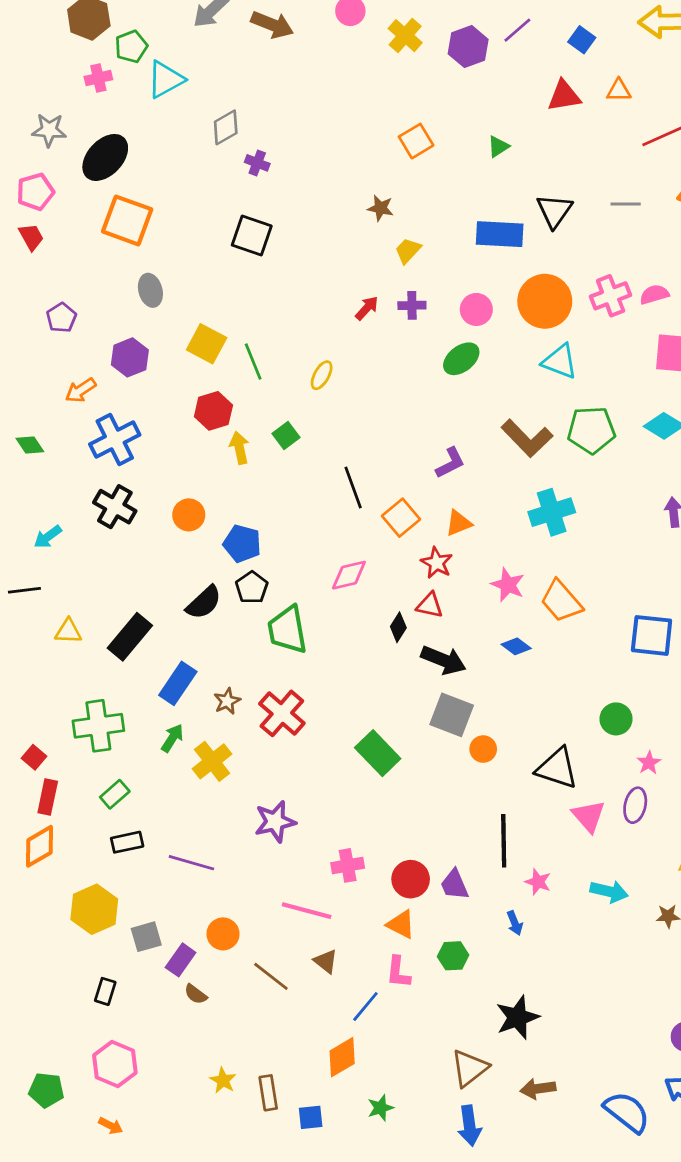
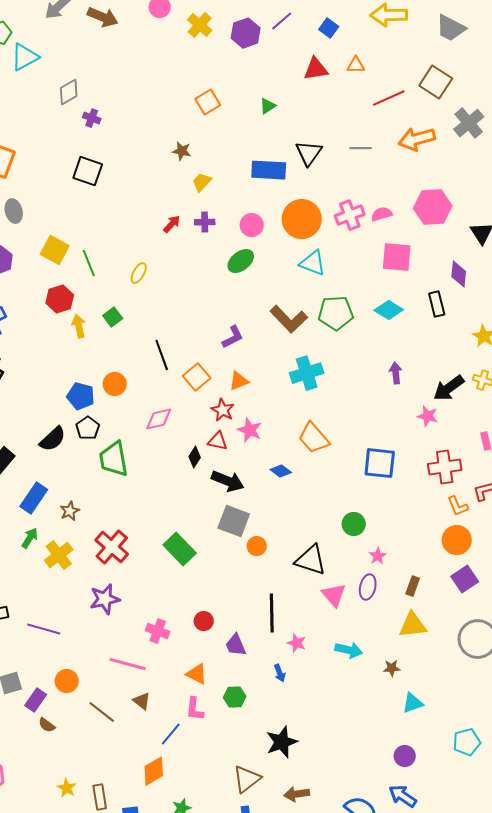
orange circle: (189, 515) -> (115, 384), moved
pink star: (508, 585) -> (250, 430), moved
red cross: (282, 713) -> (112, 547), moved
pink cross: (348, 865) -> (158, 631), turned 30
red circle: (411, 879) -> (204, 621), moved, size x0.7

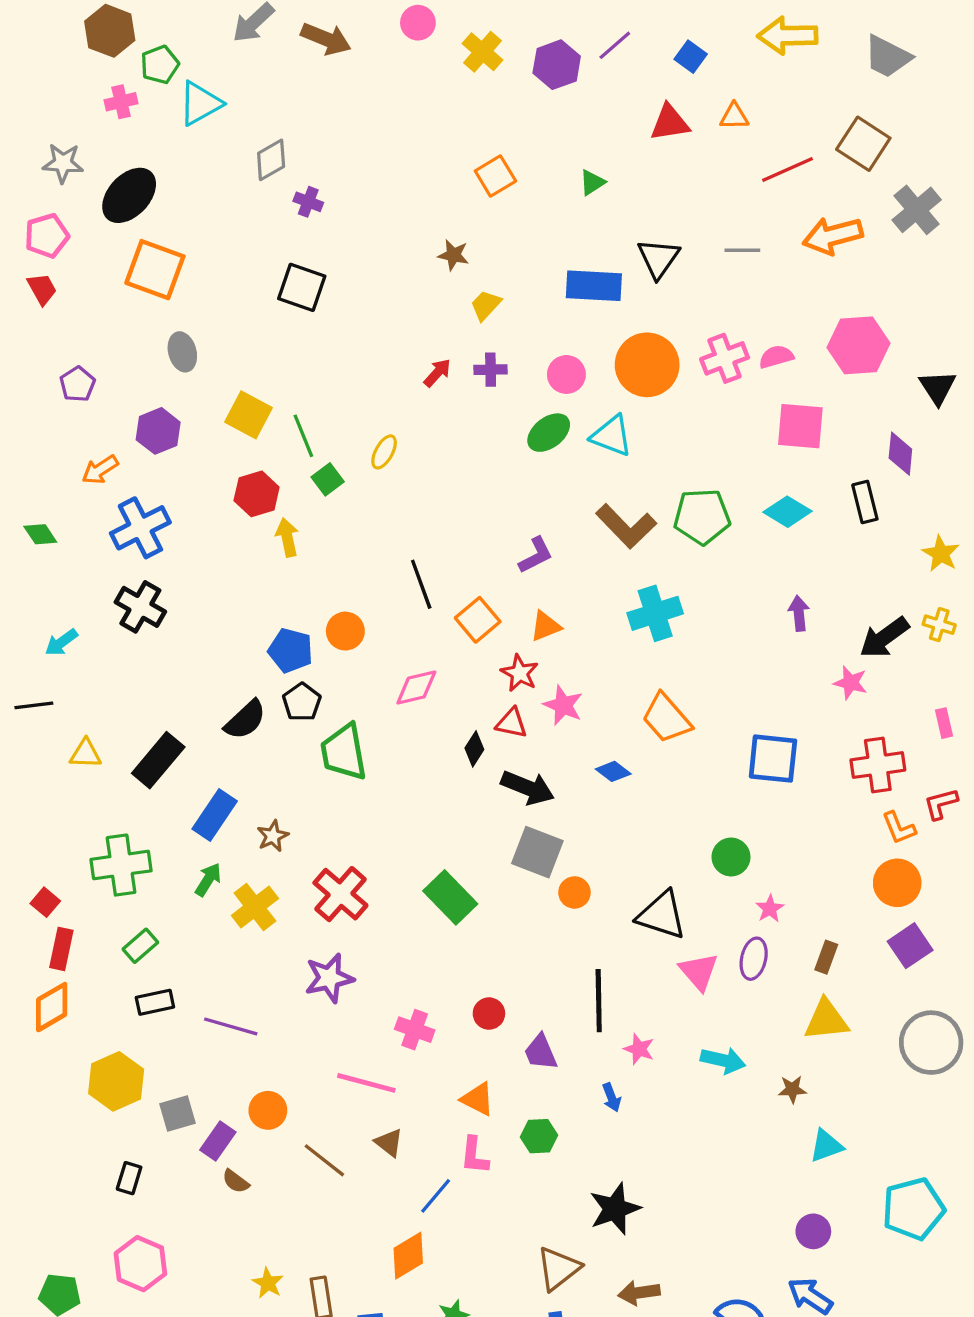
cyan triangle: (313, 263) -> (612, 436), moved
green square: (113, 317) -> (328, 479), moved
cyan pentagon: (467, 742) -> (913, 1209), size x1.4

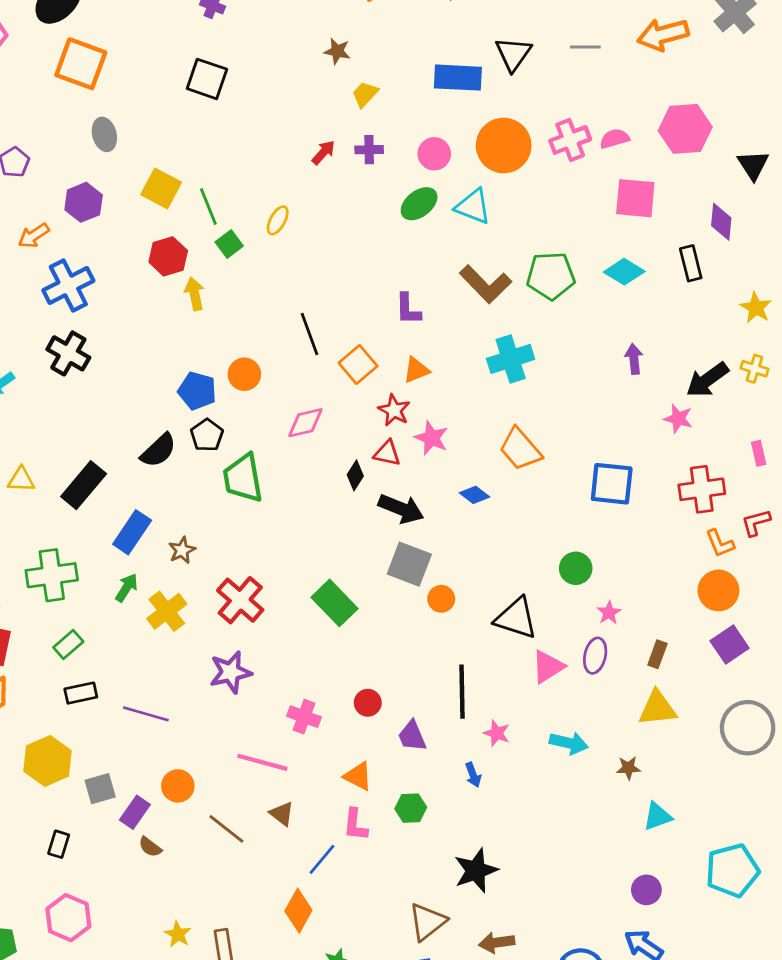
purple L-shape: (536, 555) -> (408, 309), turned 116
pink triangle: (699, 972) -> (548, 667), turned 39
orange diamond: (408, 1256) -> (298, 911), turned -30

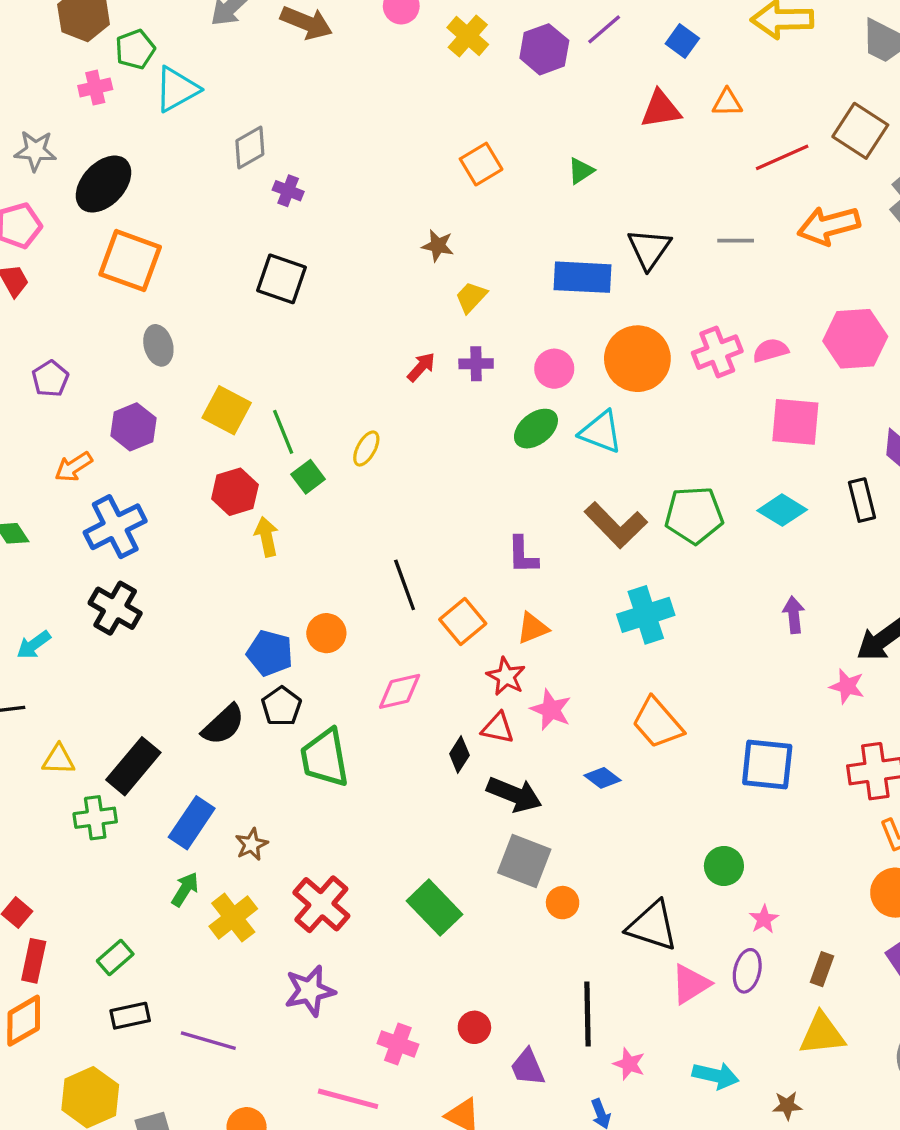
green cross: (52, 575) -> (95, 818), moved, size x0.7

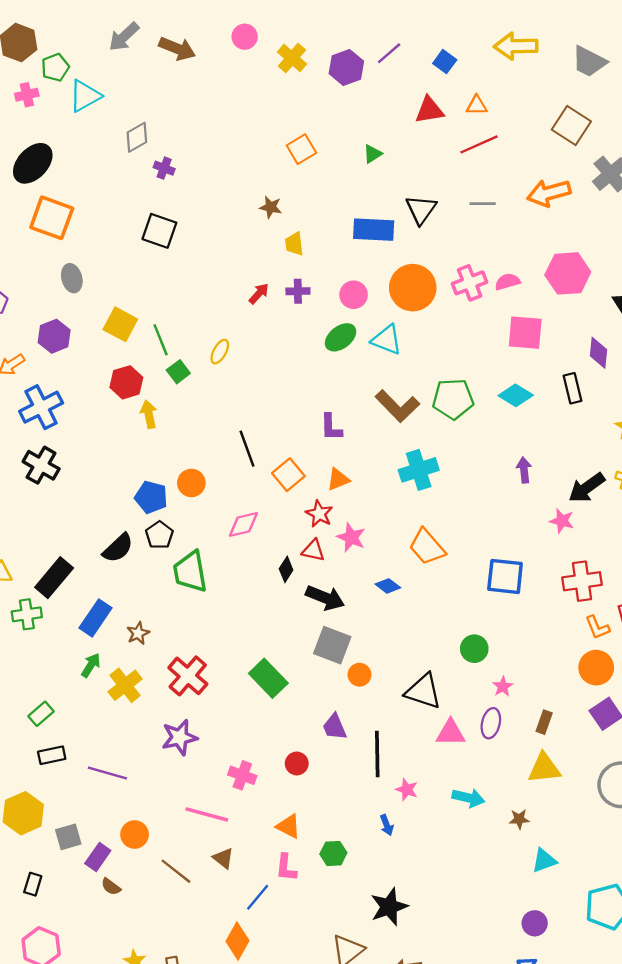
red line: (782, 157) -> (479, 144), moved
yellow trapezoid: (471, 297) -> (294, 244), turned -50
pink triangle: (691, 984) -> (451, 733), turned 32
purple trapezoid: (528, 1067) -> (335, 727), moved

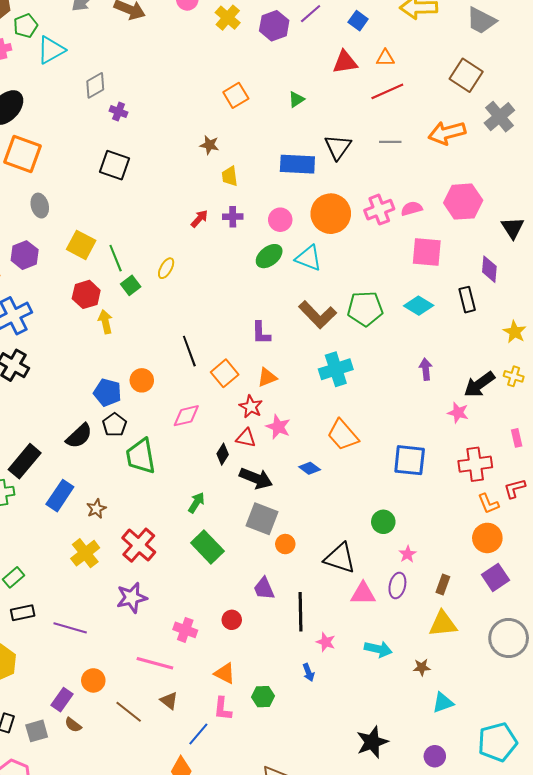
green arrow: (91, 665) -> (196, 503), moved
gray square: (68, 837) -> (37, 731), moved
black star: (389, 907) -> (372, 742), moved

